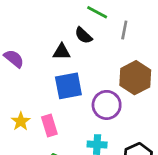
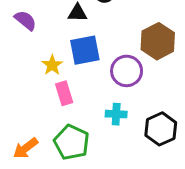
yellow star: (21, 121) -> (52, 65), moved

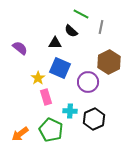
blue square: (85, 50) -> (60, 68), turned 35
cyan cross: (116, 114) -> (70, 111), moved
black hexagon: (161, 129) -> (94, 119), moved

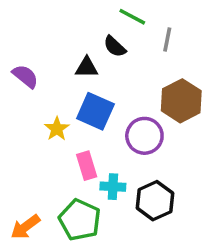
pink rectangle: (46, 97) -> (87, 166), moved

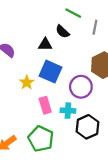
cyan cross: (113, 187) -> (68, 111), moved

